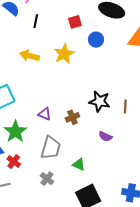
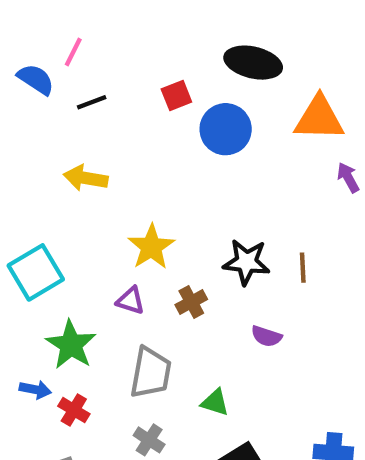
black line: (36, 21) -> (92, 102), turned 64
blue circle: (96, 40) -> (226, 129), size x1.5
yellow star: (64, 54) -> (151, 247), moved

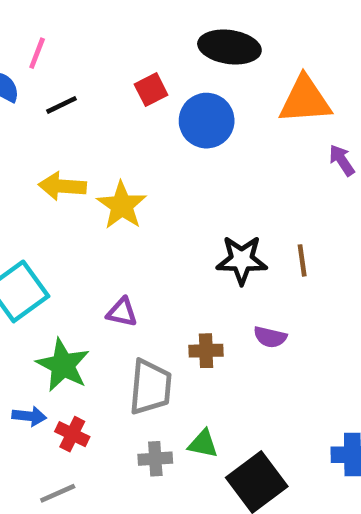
yellow star: (151, 247) -> (122, 205), moved
brown cross: (191, 302) -> (206, 351), moved, turned 32
green triangle: (215, 402) -> (203, 444), moved
gray cross: (149, 440) -> (155, 459), turned -32

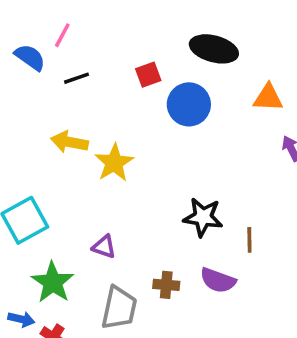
orange triangle: (305, 100) -> (268, 98), size x0.7
brown line: (302, 260) -> (249, 240), moved
purple semicircle: (270, 337) -> (218, 280), size x1.4

